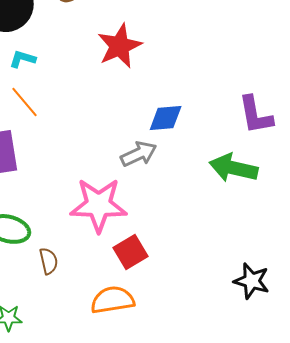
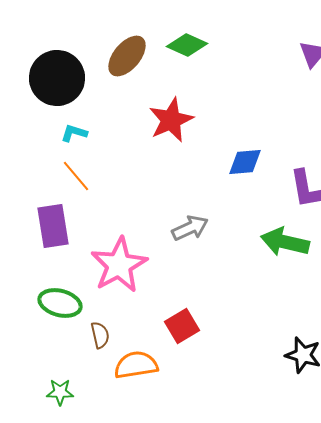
blue diamond: (166, 118) -> (245, 162), moved
pink star: (99, 205) -> (119, 265), moved, turned -30
orange semicircle: (113, 300) -> (136, 365), moved

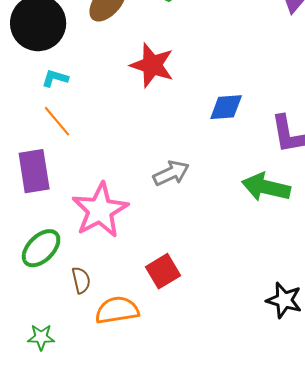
red star: (171, 120) -> (152, 65), turned -30
green ellipse: (60, 303) -> (41, 248), turned -60

